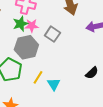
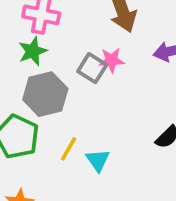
pink star: (32, 26) -> (112, 60), moved

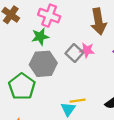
yellow line: (69, 149) -> (78, 101), moved, turned 42

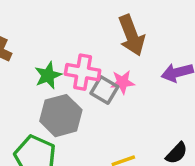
pink cross: (49, 16) -> (83, 72), moved

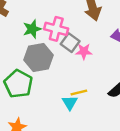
pink star: (122, 82) -> (84, 51), moved

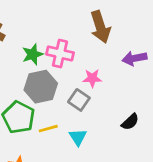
gray square: (70, 43) -> (79, 100), moved
yellow line: (79, 93) -> (48, 129), moved

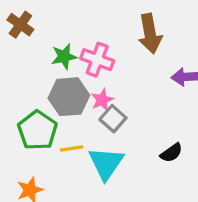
pink star: (92, 78) -> (102, 100), moved, turned -30
cyan triangle: (78, 137) -> (106, 163), size x1.6

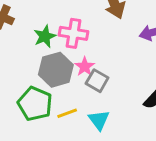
cyan triangle: (106, 163) -> (99, 120), size x0.7

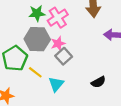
pink cross: (74, 33) -> (58, 18), turned 30
yellow line: (67, 113) -> (35, 72), turned 40

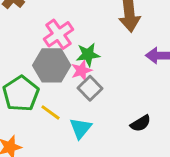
green star: (37, 13) -> (88, 55), moved
pink cross: (58, 18) -> (58, 34), moved

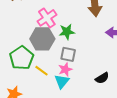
pink star: (81, 71) -> (65, 69), moved
gray square: (90, 88) -> (68, 54), turned -35

